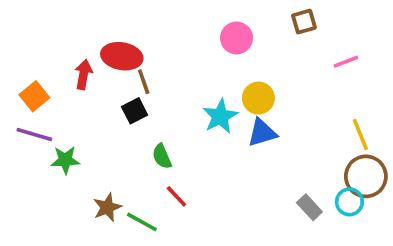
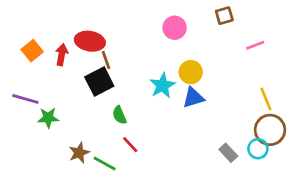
orange square: (34, 96) -> (32, 51), moved
black square: (135, 111) -> (99, 82), size x1.5

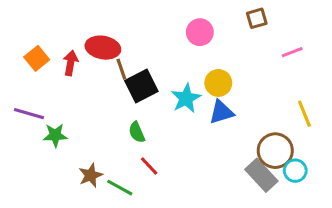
black square: (99, 82) -> (141, 86), moved
brown circle: (270, 130) -> (275, 151), moved
gray rectangle: (228, 153) -> (261, 175), size x1.5

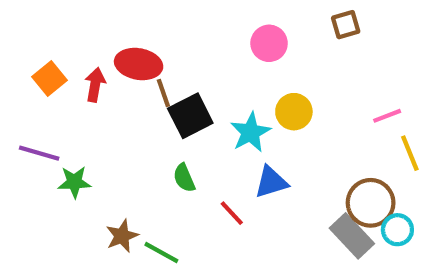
pink line: (292, 52) -> (387, 116), moved
blue triangle: (221, 112) -> (271, 182), moved
red line: (149, 166) -> (232, 213), moved

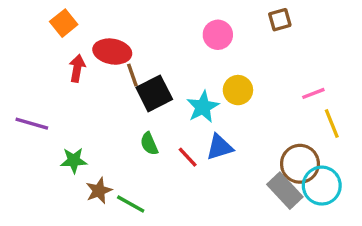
orange square: (50, 79) -> (64, 23), moved
green star: (74, 182) -> (74, 160), moved
red line: (232, 213) -> (188, 157), moved
cyan circle: (397, 230) -> (322, 186), size x1.5

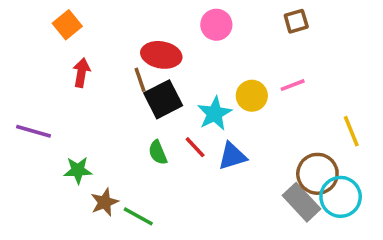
pink circle: (218, 35) -> (216, 25), moved
red ellipse: (112, 52) -> (161, 55), moved
pink line: (313, 93) -> (293, 85), moved
red line: (188, 157) -> (195, 147), moved

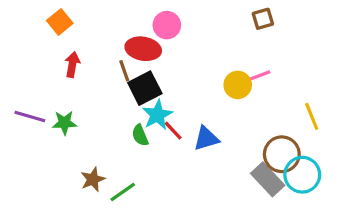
pink circle: (216, 25) -> (167, 25), moved
yellow circle: (252, 96) -> (238, 85), moved
cyan star: (215, 113) -> (157, 115), moved
green star: (78, 170) -> (64, 123), moved
green line: (138, 216) -> (123, 192), turned -64

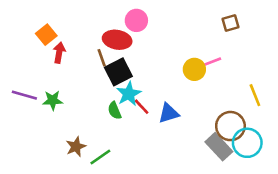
brown square: (263, 19) -> (230, 23), moved
orange square: (60, 22) -> (46, 35), moved

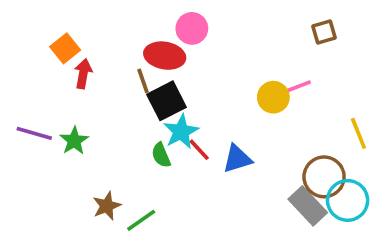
green star: (53, 100) -> (74, 141), turned -30

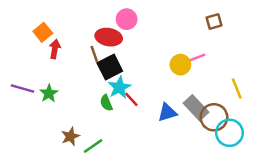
blue triangle: (237, 159) -> (167, 112), moved
gray rectangle: (308, 206) -> (196, 108), moved

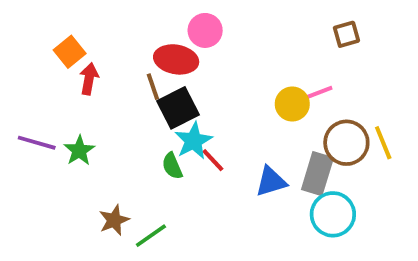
gray rectangle: (196, 108) -> (317, 174), turned 60
brown circle: (214, 117) -> (346, 143), moved
cyan circle: (230, 133) -> (333, 214), moved

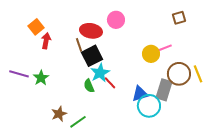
pink circle: (205, 30) -> (116, 20), moved
cyan circle: (333, 214) -> (149, 106), moved

